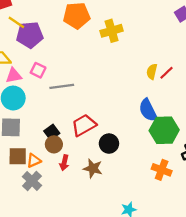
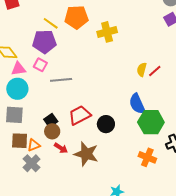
yellow line: (16, 22) -> (51, 23), moved
purple pentagon: (30, 35) -> (44, 42), moved
black circle: (109, 144) -> (106, 124), moved
red arrow: (64, 163) -> (61, 148), turned -72
brown star: (93, 168) -> (86, 154), size x1.4

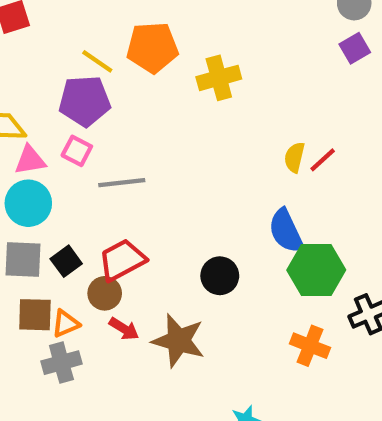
red trapezoid: (80, 115) -> (122, 260), moved
black square: (51, 120) -> (66, 261), moved
gray cross: (32, 163) -> (61, 363), turned 30

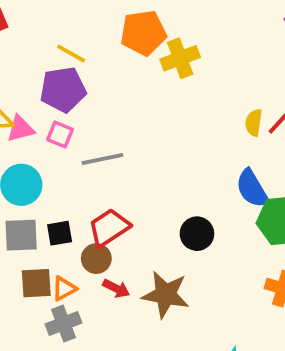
orange pentagon: (152, 47) -> (143, 33), moved
pink triangle: (30, 160) -> (21, 129), moved
black square: (66, 261) -> (60, 233), turned 32

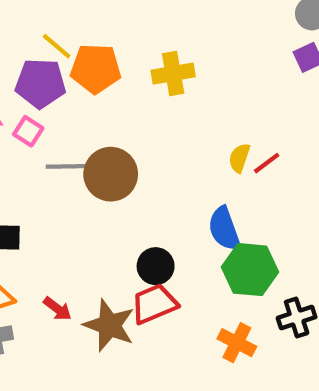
orange pentagon: (143, 33) -> (96, 69), moved
red trapezoid: (109, 228) -> (154, 304), moved
brown circle: (96, 259) -> (111, 174), moved, size x1.6

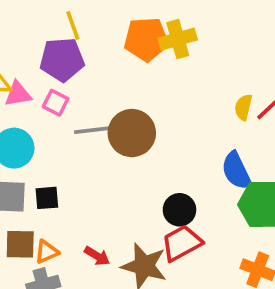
yellow line: (57, 46) -> (73, 25), turned 36
orange pentagon: (96, 69) -> (146, 39), moved

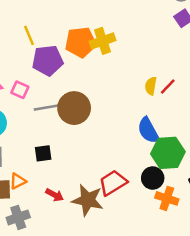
purple pentagon: (62, 60) -> (48, 60), moved
black square: (47, 198) -> (43, 153), moved
black circle: (179, 210) -> (153, 178), moved
orange triangle: (47, 252) -> (18, 181), moved

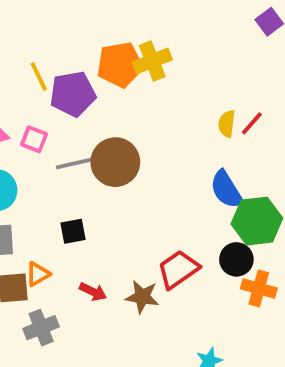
yellow line: (29, 35) -> (39, 77), moved
brown star: (88, 200) -> (142, 297), size x0.7

